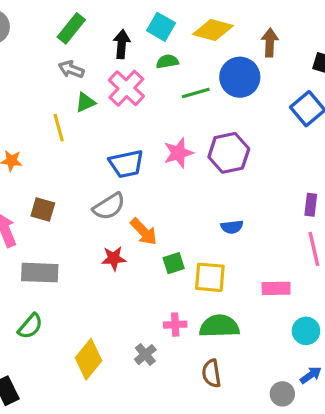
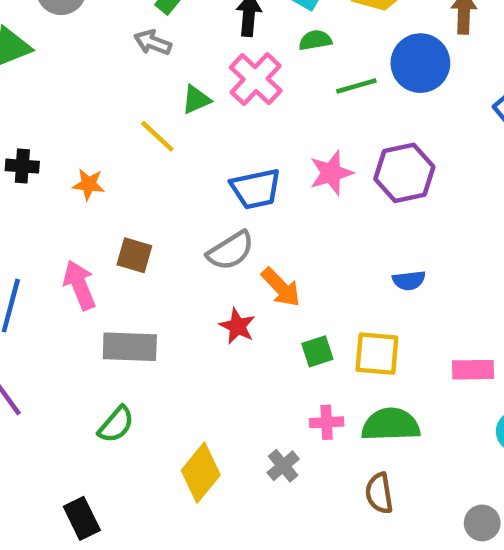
gray arrow: (71, 69) -> (153, 42), moved
yellow line: (59, 128) -> (157, 136), turned -32
red star: (114, 258) -> (237, 326), turned 30
green square: (174, 263) -> (317, 351), moved

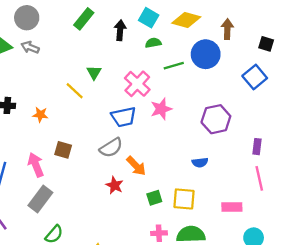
gray arrow: (153, 42) -> (30, 47), moved
pink cross: (256, 79) -> (137, 84), moved
green triangle: (196, 100) -> (94, 72), turned -35
purple hexagon: (404, 173) -> (216, 119), moved
gray rectangle: (130, 347) -> (40, 199), moved, turned -55

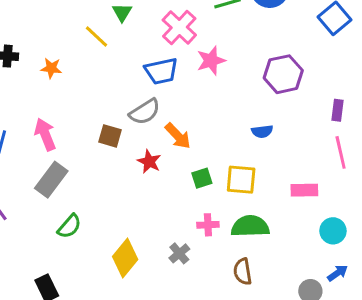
brown square: (63, 150) -> (110, 136), moved

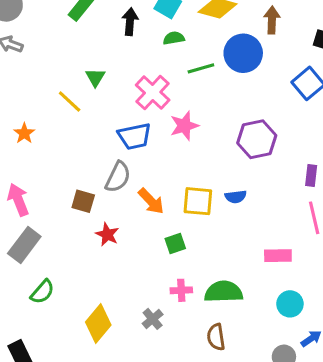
orange star: (51, 68) -> (24, 133), turned 30
gray semicircle: (145, 112) -> (118, 177), turned -32
red star: (149, 162) -> (107, 234), moved
yellow square: (241, 180) -> (198, 201), moved
cyan circle: (333, 231) -> (290, 304), moved

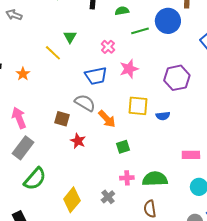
pink cross: (153, 93) -> (108, 47), size x0.6
gray semicircle: (118, 177) -> (85, 103), turned -85
yellow square: (198, 201) -> (138, 106), moved
green semicircle: (42, 292) -> (35, 179), size x1.4

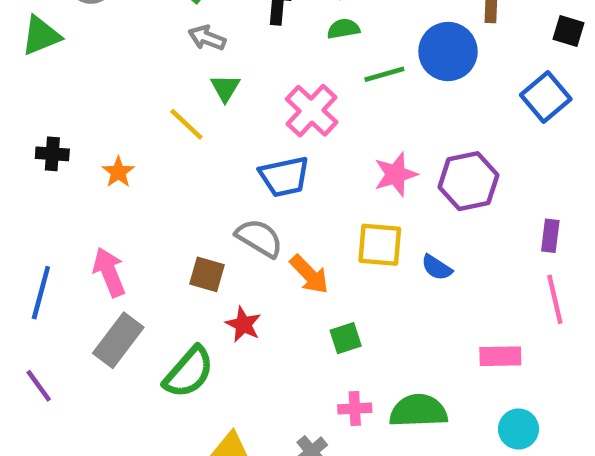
gray arrow: (14, 15) -> (207, 38), moved
pink cross: (108, 47) -> (312, 111), size x1.6
pink star: (129, 69) -> (396, 174), moved
blue semicircle: (163, 116) -> (437, 268), turned 40
green semicircle: (35, 179) -> (189, 372), moved

